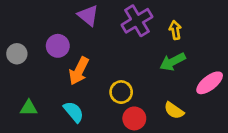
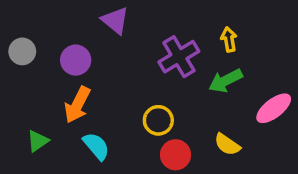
purple cross: (137, 21) -> (179, 57), moved
gray circle: (17, 54) -> (22, 51), moved
orange arrow: (79, 71) -> (77, 105), moved
green triangle: (29, 108) -> (38, 141), turned -36

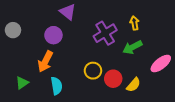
purple circle: (76, 60) -> (53, 35), moved
yellow semicircle: (227, 144) -> (133, 85), turned -84
cyan semicircle: (96, 146) -> (57, 86), turned 30
red circle: (176, 155) -> (113, 79), moved

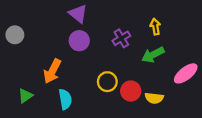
purple cross: (105, 33) -> (121, 38), size x0.7
purple circle: (53, 35) -> (79, 41), moved
yellow semicircle: (133, 85) -> (154, 98), turned 56

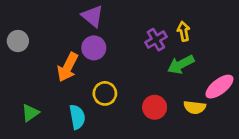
purple cross: (121, 38) -> (156, 40), moved
orange arrow: (52, 71) -> (68, 67), moved
yellow circle: (107, 82) -> (105, 93), moved
yellow semicircle: (154, 98) -> (195, 107), moved

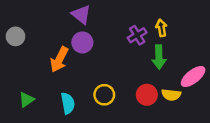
green arrow: (181, 64) -> (159, 57), turned -65
yellow circle: (105, 93) -> (104, 95), moved
red circle: (155, 107) -> (147, 95), moved

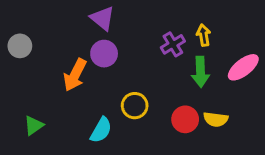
pink ellipse: (193, 77) -> (243, 67), moved
yellow circle: (104, 95) -> (135, 106), moved
cyan semicircle: (68, 103) -> (101, 130), moved, turned 40

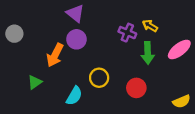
yellow arrow: (203, 35) -> (150, 26), turned -49
purple cross: (173, 44) -> (127, 33), turned -36
yellow semicircle: (216, 119) -> (182, 101), moved, turned -30
green triangle: (34, 125) -> (35, 82), moved

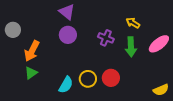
purple cross: (127, 33) -> (106, 38), moved
orange arrow: (55, 55) -> (32, 51), moved
yellow circle: (99, 78) -> (88, 79), moved
red circle: (136, 88) -> (111, 78), moved

